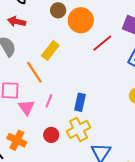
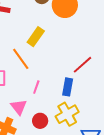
red line: (102, 43) -> (82, 65), moved
pink triangle: (26, 107) -> (19, 107), moved

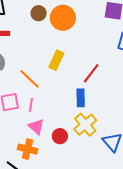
yellow rectangle: (36, 37) -> (56, 60), moved
pink line: (36, 87) -> (31, 105), moved

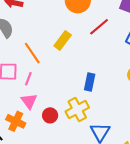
red line: (91, 73) -> (99, 27), moved
blue rectangle: (81, 98) -> (90, 82), moved

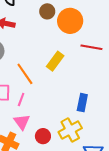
red line: (99, 27) -> (91, 47), turned 50

